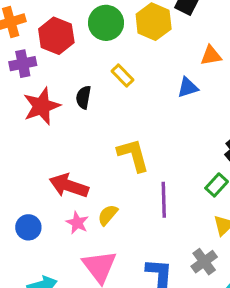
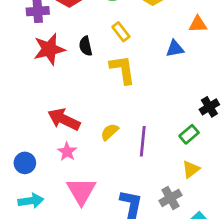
black semicircle: (83, 97) -> (86, 46), turned -30
yellow L-shape: (133, 155) -> (123, 69), moved
yellow semicircle: (108, 215) -> (110, 132), moved
blue circle: (28, 227) -> (25, 163), moved

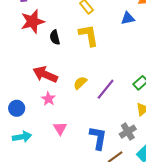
black semicircle: (86, 46) -> (55, 37), moved
purple line: (143, 141) -> (106, 89), turned 35
pink triangle: (81, 191) -> (60, 128), size x0.6

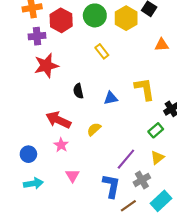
blue triangle: (128, 18) -> (111, 98), moved
yellow L-shape: (89, 35) -> (144, 89), moved
black semicircle: (55, 37) -> (78, 91), moved
purple line: (106, 89) -> (126, 159), moved

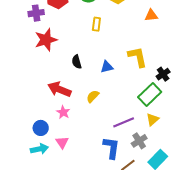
yellow rectangle: (102, 51) -> (96, 24), turned 48
green rectangle: (156, 130) -> (150, 95), size x1.6
blue circle: (28, 154) -> (41, 128), moved
purple line: (126, 159) -> (124, 122), turned 30
pink triangle: (73, 176) -> (62, 142), moved

